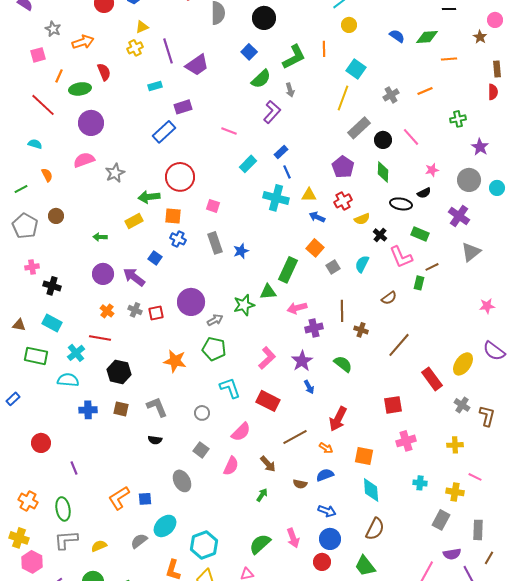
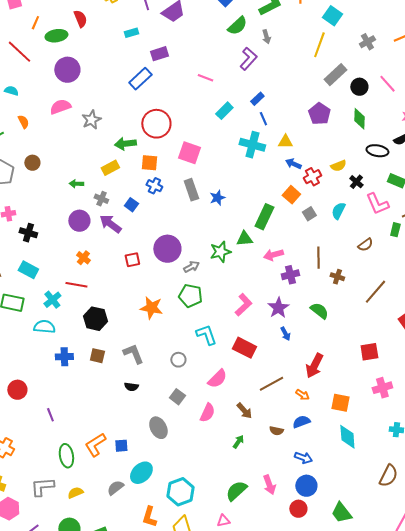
red cross: (343, 201) -> (312, 177), moved
pink square: (213, 206) -> (189, 153), size x1.6
gray cross: (135, 310) -> (101, 199), moved
green ellipse: (63, 509) -> (66, 456), moved
brown semicircle: (375, 529) -> (388, 476), moved

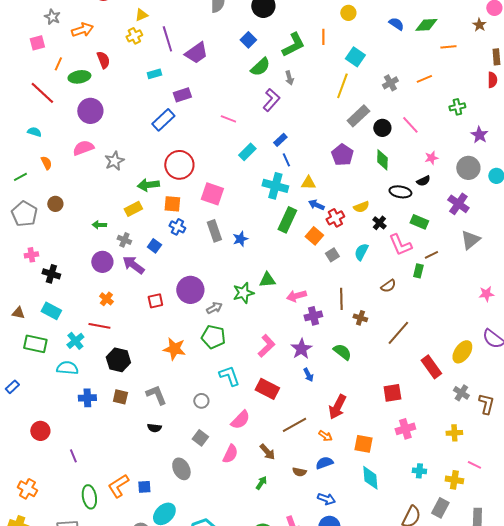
green rectangle: (264, 217) -> (287, 220), moved

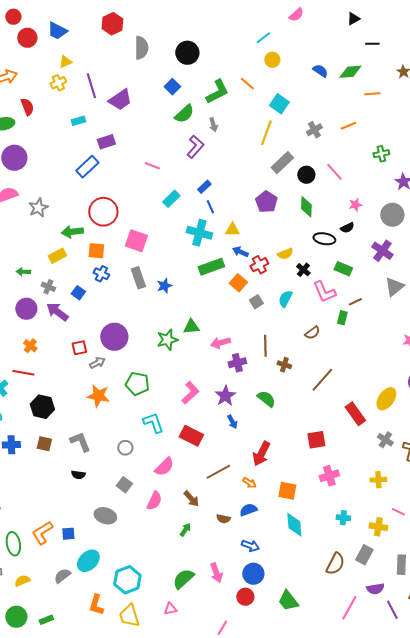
orange line: (323, 37) -> (247, 84), turned -49
green rectangle: (287, 220) -> (211, 267), turned 45
gray arrow: (214, 308) -> (97, 363), moved
gray ellipse: (181, 469) -> (105, 516), turned -45

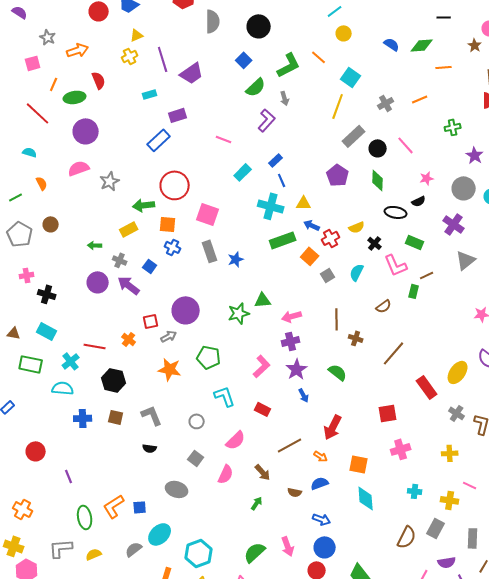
orange cross: (30, 346) -> (129, 339), moved
purple cross: (237, 363) -> (291, 341), moved
red rectangle: (191, 436) -> (263, 409), size x0.7

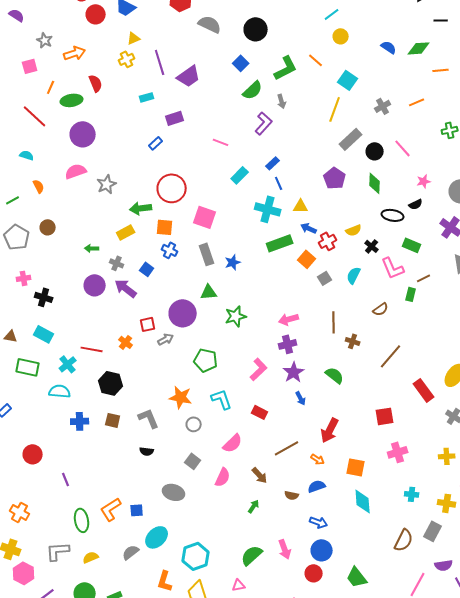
gray semicircle: (213, 21) -> (210, 24), turned -65
blue rectangle: (159, 140) -> (156, 143), size x0.6
green triangle: (263, 300) -> (209, 292), moved
orange star: (170, 369) -> (181, 397), moved

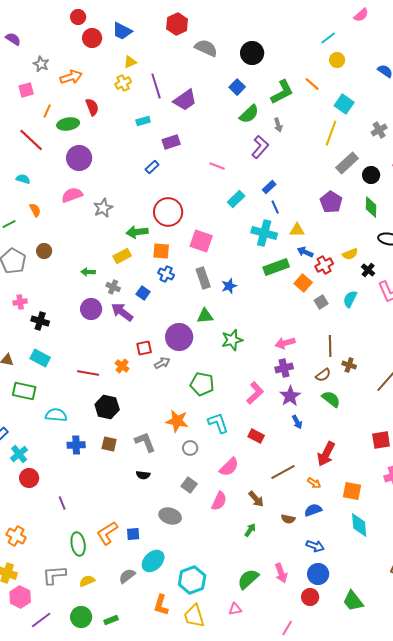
brown semicircle: (381, 309) -> (323, 375), moved
cyan cross: (68, 364) -> (19, 454), moved

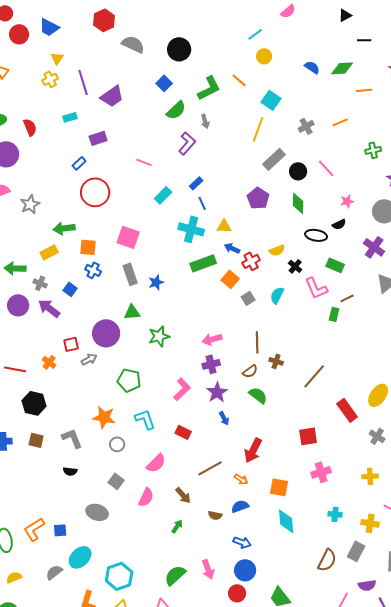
yellow triangle: (130, 62) -> (57, 58), turned -32
red semicircle: (92, 107) -> (30, 127), moved
red circle: (168, 212) -> (95, 192), moved
green arrow: (88, 272) -> (15, 268), size x1.5

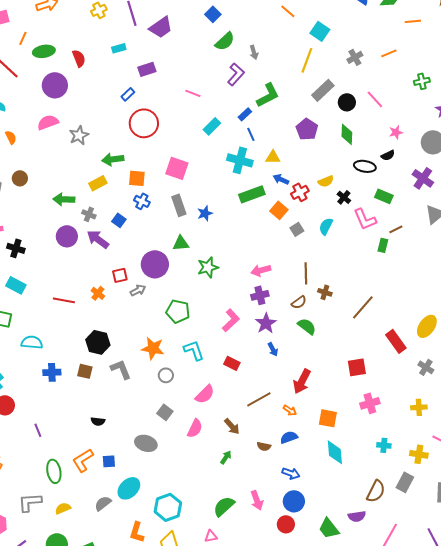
green L-shape: (209, 88) -> (268, 95), moved
black hexagon: (34, 403) -> (98, 342), moved
black semicircle: (70, 471) -> (98, 421), moved
purple semicircle: (367, 585) -> (357, 516), moved

